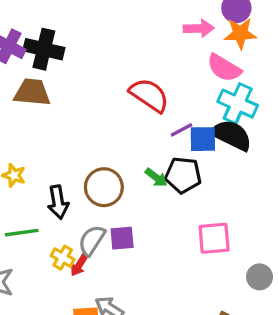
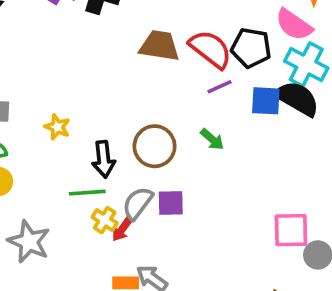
brown trapezoid: (32, 92) -> (159, 46), moved
purple line: (181, 130) -> (219, 87), moved
black pentagon: (183, 175) -> (251, 48), moved
green line: (22, 233) -> (87, 193), moved
pink square: (214, 238) -> (291, 230), moved

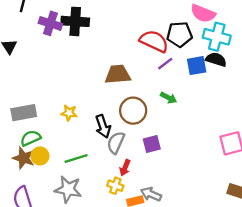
brown trapezoid: (159, 46) -> (118, 74), moved
black semicircle: (297, 99) -> (216, 59), size x0.7
green line: (87, 193) -> (76, 158), moved
gray semicircle: (138, 203) -> (116, 143), moved
yellow cross: (105, 220) -> (115, 186), moved

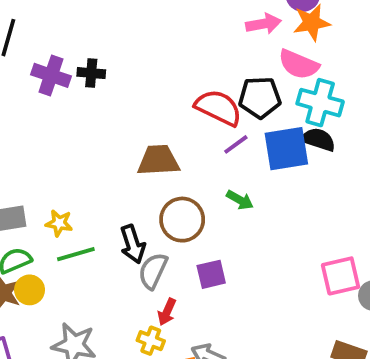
black cross: (75, 21) -> (91, 73), size x0.6
blue square: (197, 66) -> (286, 149), size x1.4
yellow star: (69, 113) -> (59, 223), moved
green line: (76, 158) -> (76, 254), moved

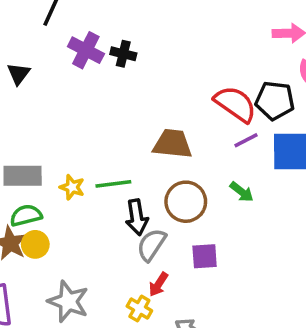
green line: (76, 254) -> (113, 184), moved

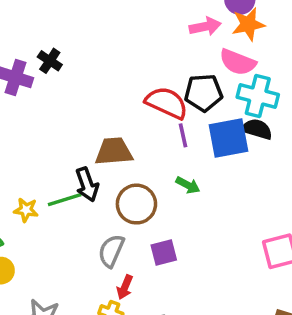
black cross: (123, 54) -> (50, 61), moved, turned 30
purple line: (246, 140) -> (183, 135), turned -65
black arrow: (137, 217) -> (87, 184), moved

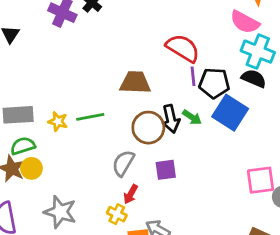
black pentagon: (203, 93) -> (214, 83), moved
blue square: (229, 138) -> (230, 113), moved, turned 36
black arrow: (87, 184) -> (171, 119), moved

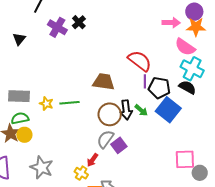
gray semicircle: (123, 163) -> (105, 139), moved
purple square: (166, 170) -> (119, 145), turned -35

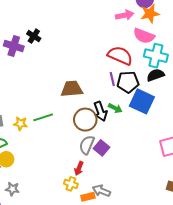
red semicircle: (140, 61) -> (120, 56), moved
black semicircle: (187, 87) -> (156, 75), turned -36
gray star: (42, 167) -> (12, 189), moved, size x0.6

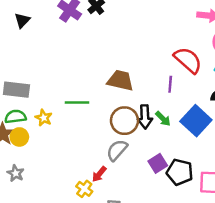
black pentagon: (128, 82) -> (180, 172), moved
yellow star: (21, 124) -> (44, 118), moved
purple square: (101, 148) -> (158, 163), moved

